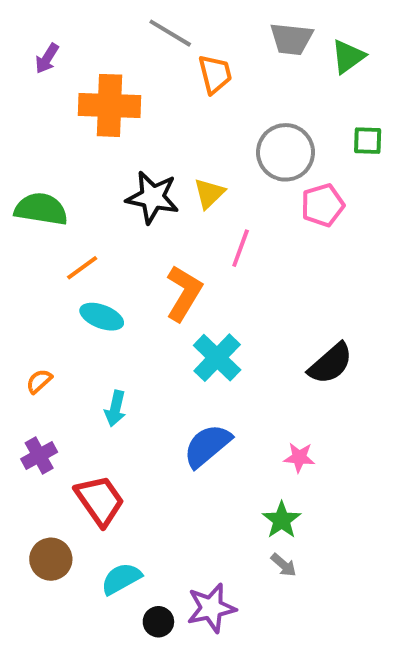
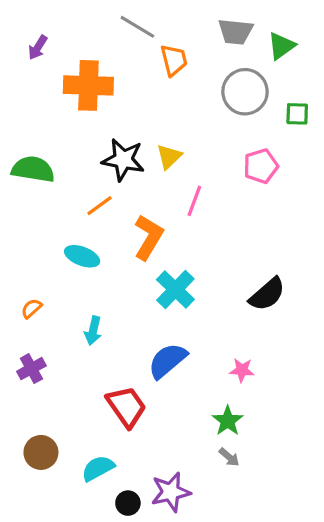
gray circle: (286, 152) -> (245, 92), moved
orange line: (82, 268) -> (99, 206), moved
red trapezoid: (100, 500) -> (126, 407), moved

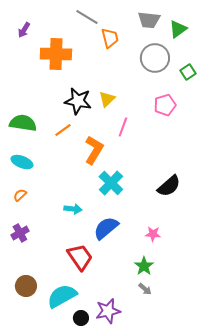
green square: (297, 114) -> (188, 72), turned -35
green semicircle: (33, 169) -> (23, 123), moved
cyan ellipse: (82, 256) -> (22, 162), moved
cyan arrow: (93, 331) -> (73, 209), moved, turned -96
cyan semicircle: (98, 468) -> (62, 296), size x1.4

